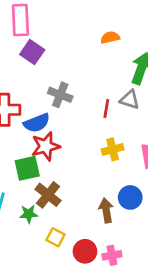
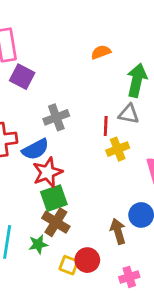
gray cross: (60, 95) -> (56, 117), turned -35
yellow cross: (113, 149) -> (118, 149), moved
green square: (27, 168) -> (54, 198), moved
red circle: (85, 251) -> (87, 260), moved

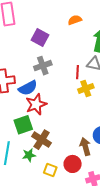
purple square: (22, 77) -> (40, 37), moved
green square: (54, 198) -> (23, 125), moved
red circle: (87, 260) -> (73, 164), moved

